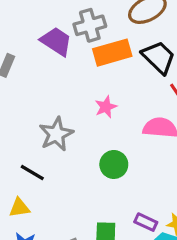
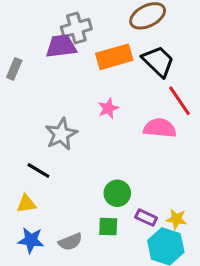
gray cross: (90, 25) -> (76, 28), moved
purple trapezoid: (56, 41) -> (61, 46), turned -40
green circle: (114, 164) -> (117, 193), moved

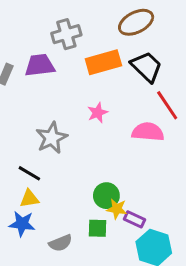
purple trapezoid: (61, 46) -> (40, 65), moved
yellow triangle: (26, 204) -> (29, 199), moved
yellow star: (176, 219) -> (117, 209), moved
blue star: (31, 240) -> (22, 224), moved

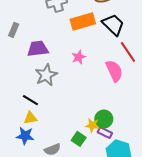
purple trapezoid: (40, 65) -> (38, 49), moved
pink semicircle: (148, 132) -> (114, 71), turned 60
green circle: (106, 196) -> (104, 119), moved
green square: (98, 228) -> (79, 139), turned 32

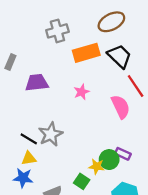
gray star: (46, 75) -> (51, 134), moved
purple rectangle: (105, 133) -> (123, 154), moved

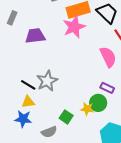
pink star: (82, 92) -> (74, 27), moved, size x1.6
purple rectangle: (123, 154) -> (107, 88), moved
green square: (82, 181) -> (66, 117), moved

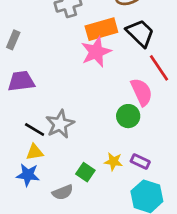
purple trapezoid: (35, 36) -> (21, 81), moved
purple rectangle: (107, 88) -> (140, 162), moved
green circle: (98, 103) -> (128, 116), moved

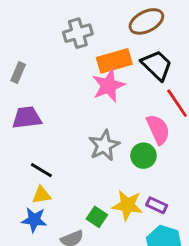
gray star: (60, 124) -> (104, 145), moved
yellow star: (113, 162) -> (127, 205), size x1.5

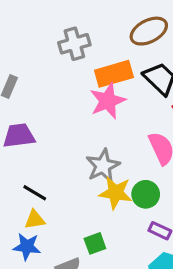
green circle: (143, 156) -> (146, 194), moved
yellow star: (127, 205) -> (116, 193), moved
green square: (97, 217) -> (95, 243), turned 36

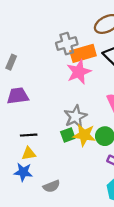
gray cross: (74, 44) -> (67, 44), moved
black line: (35, 193) -> (29, 135), turned -35
green square: (95, 243) -> (68, 135), moved

